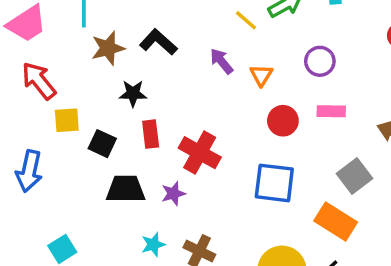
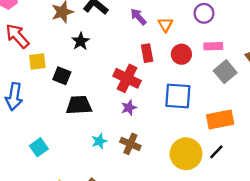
black star: (133, 93) -> (81, 41), turned -30
red rectangle: (151, 134) -> (147, 53), moved
gray square: (354, 176) -> (225, 72), moved
purple star: (173, 194) -> (129, 108), moved
orange rectangle: (336, 222) -> (220, 120), turned -40

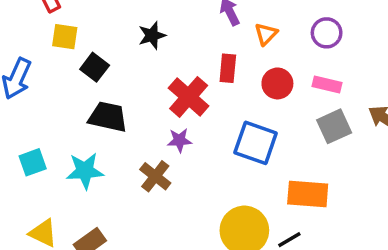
black star: (81, 41) -> (152, 35), moved
cyan star: (99, 141) -> (85, 171), moved, size x1.5
brown cross: (130, 144) -> (155, 176), moved

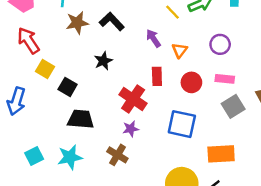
yellow square: (65, 37) -> (45, 69), turned 30

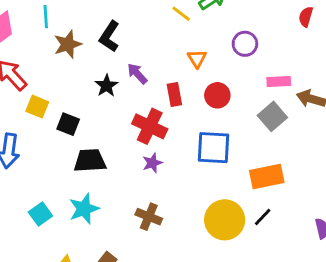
black L-shape: (112, 22) -> (109, 36), turned -95
purple arrow: (153, 38) -> (137, 74), moved
pink rectangle: (225, 79) -> (279, 81), moved
brown cross: (117, 155) -> (149, 217), moved

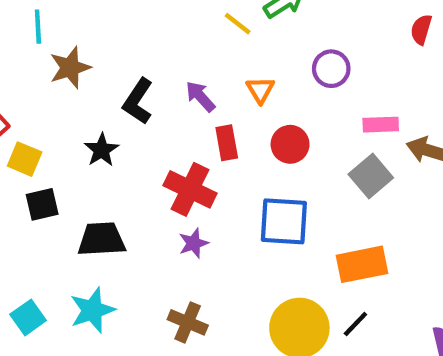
black L-shape: (109, 36) -> (138, 101), moved
purple arrow: (137, 74) -> (200, 96), moved
black star: (107, 86) -> (102, 150), moved
black square: (68, 124) -> (42, 204), moved, turned -35

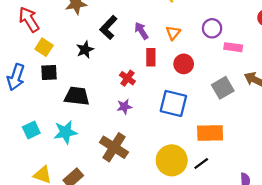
pink rectangle: (381, 125) -> (233, 47), moved
red cross: (190, 189) -> (127, 78), size x0.6
brown cross: (188, 322) -> (114, 147), size x1.4

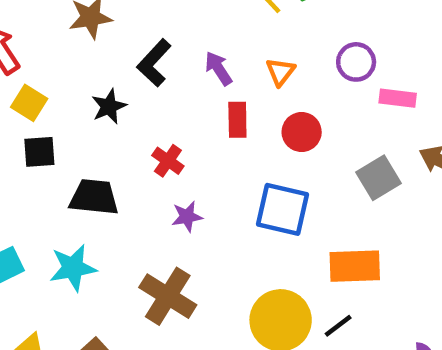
red cross: (127, 78) -> (168, 161), moved

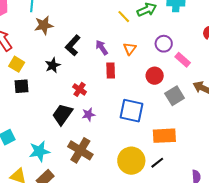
pink rectangle: (398, 98) -> (183, 60), turned 35
red circle: (302, 132) -> (155, 76), moved
black trapezoid: (94, 197) -> (62, 114), moved, turned -60
cyan star: (73, 268) -> (39, 151), moved

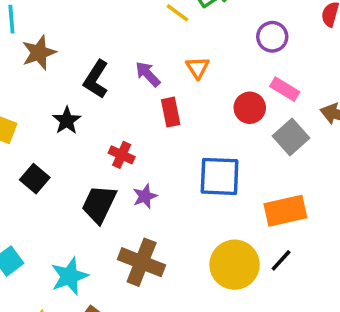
purple circle: (164, 44) -> (272, 37), moved
pink rectangle: (183, 60) -> (285, 89), moved
black square: (22, 86) -> (35, 179), moved, turned -35

